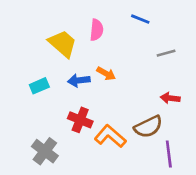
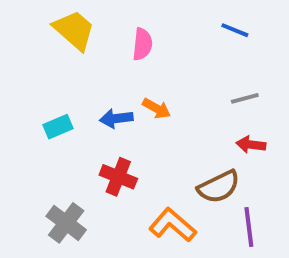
blue line: (140, 19) -> (235, 30), moved
yellow trapezoid: (63, 44) -> (74, 30), moved
gray line: (166, 53) -> (245, 98), moved
orange L-shape: (110, 136) -> (173, 225), moved

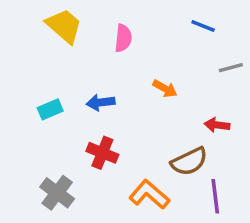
gray line: (245, 98) -> (231, 68), moved
orange arrow: (156, 108) -> (165, 89), moved

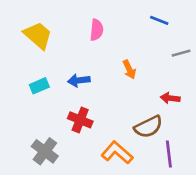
yellow trapezoid: (64, 26) -> (38, 35), moved
orange arrow: (165, 89) -> (129, 69), turned 36

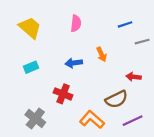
blue line: (159, 20) -> (125, 24), moved, turned -40
blue arrow: (79, 80) -> (74, 63), moved
purple line: (169, 154) -> (133, 121), turned 72

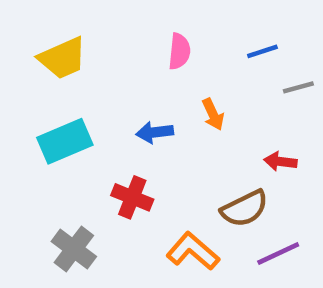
pink semicircle: (76, 23) -> (179, 51), moved
yellow trapezoid: (30, 28) -> (63, 58), turned 115
cyan rectangle: (31, 67) -> (65, 141), size x1.6

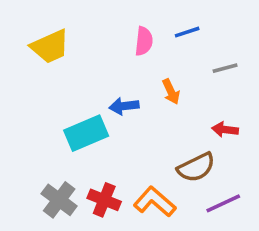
blue line: (262, 51) -> (187, 32), moved
gray line: (298, 87) -> (225, 68), moved
cyan rectangle: (65, 141) -> (86, 133), moved
red cross: (132, 197) -> (104, 200), moved

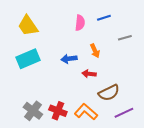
yellow trapezoid: (50, 47) -> (28, 26), turned 80
red arrow: (225, 130) -> (89, 74), moved
cyan rectangle: (86, 133) -> (28, 59), moved

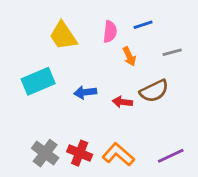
yellow trapezoid: (28, 26) -> (63, 36), moved
orange arrow: (95, 51) -> (129, 56), moved
blue arrow: (69, 59) -> (85, 92), moved
brown semicircle: (109, 93) -> (154, 91), moved

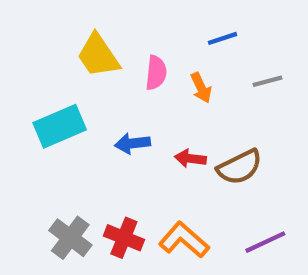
pink semicircle: (110, 32) -> (156, 73), moved
brown semicircle: (154, 91) -> (240, 167), moved

